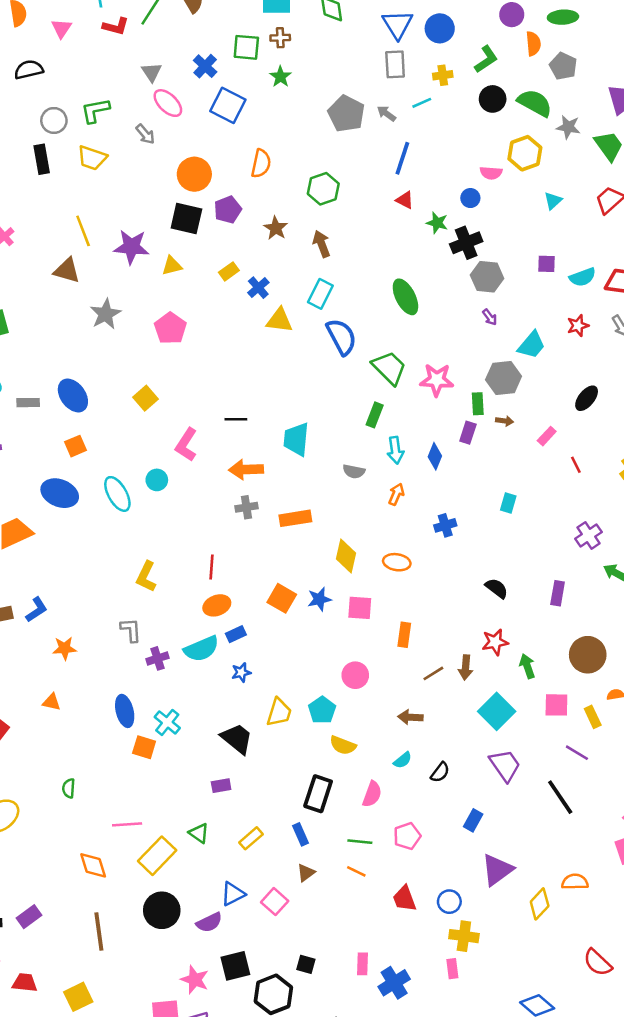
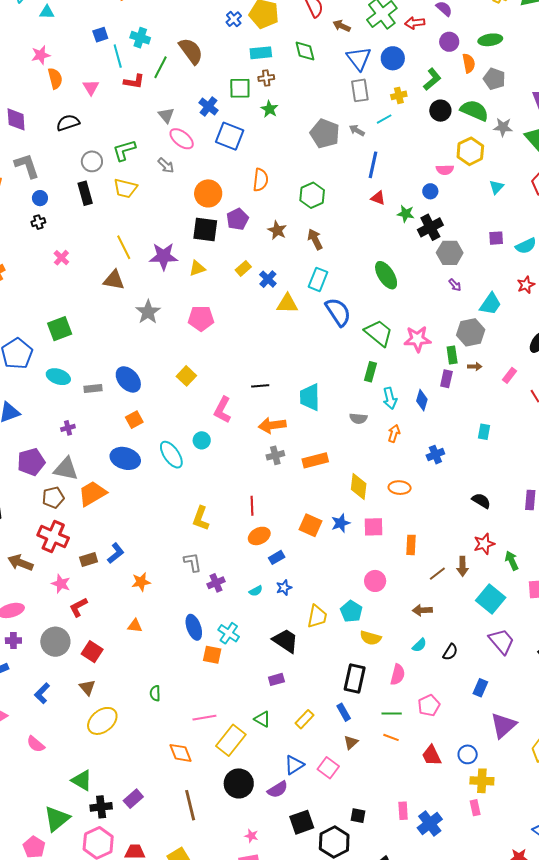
pink pentagon: (170, 328) -> (201, 318), turned -30
cyan semicircle: (201, 649) -> (256, 591), moved, size x0.5
pink star: (195, 980) -> (251, 836), moved, size x0.6

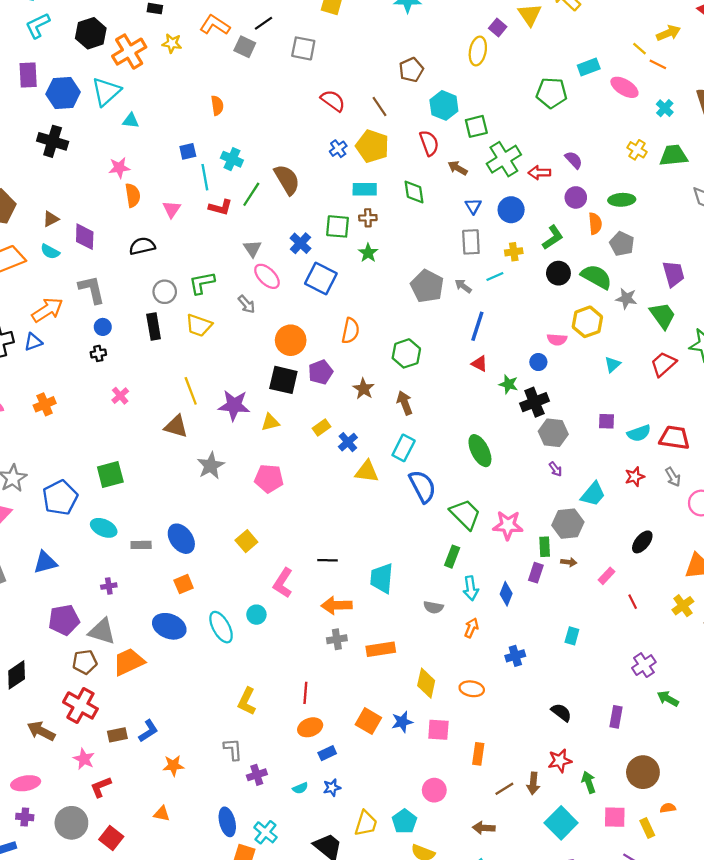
blue triangle: (359, 58) -> (473, 206), size x0.6

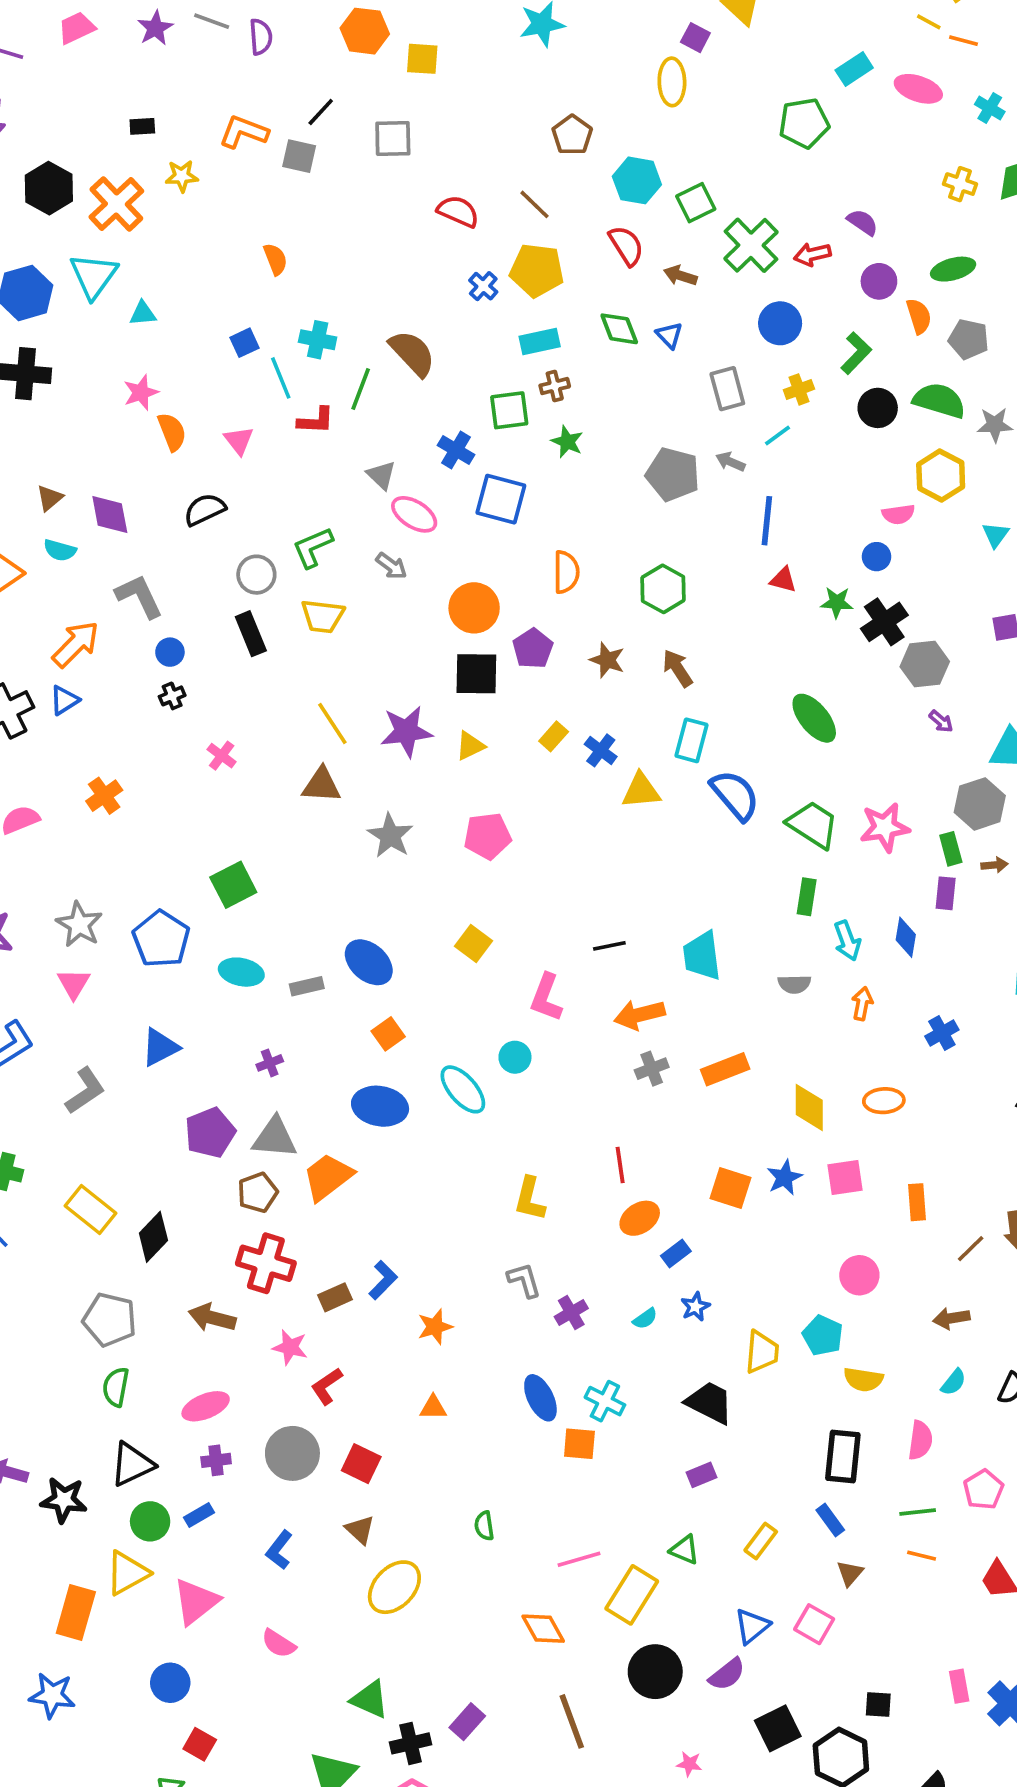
blue triangle: (473, 206) -> (669, 335), moved

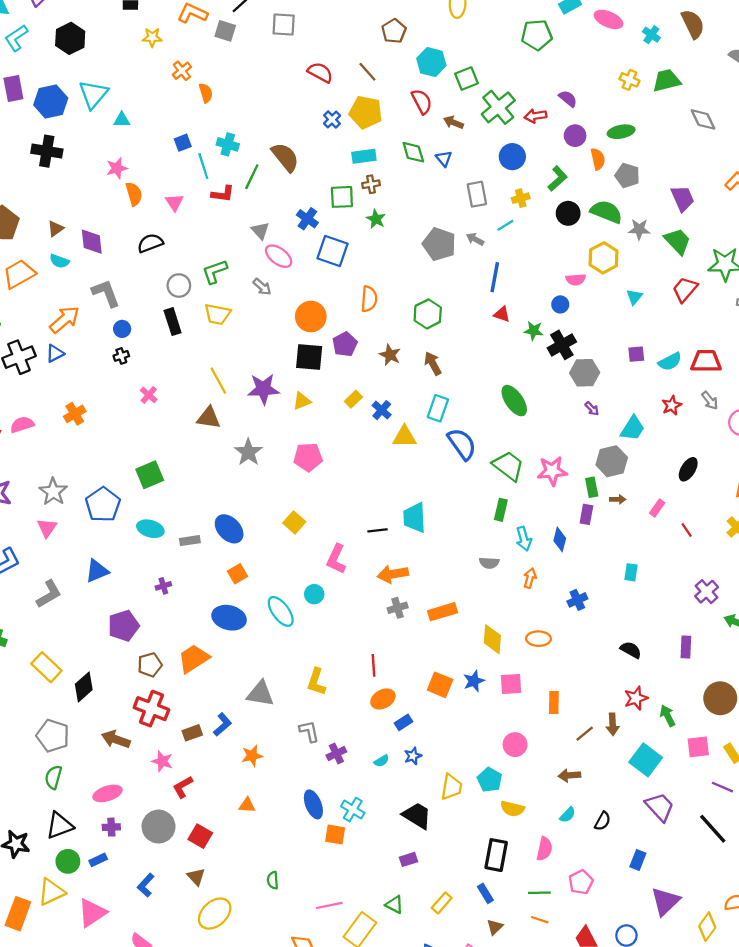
orange cross: (116, 204) -> (182, 71), moved, size x0.6
cyan trapezoid: (702, 956) -> (414, 518), moved
gray triangle: (275, 1138) -> (260, 694), moved

